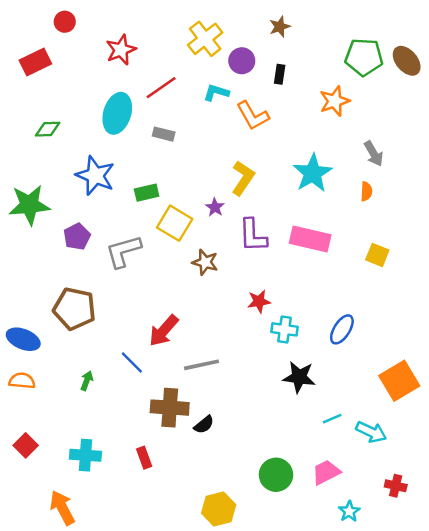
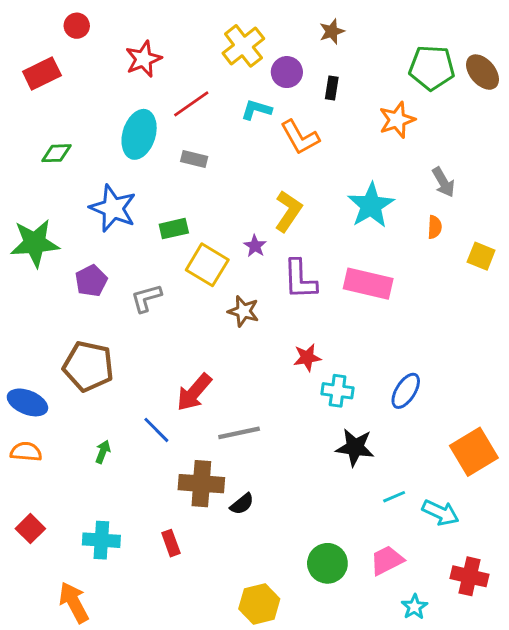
gray L-shape: (123, 251) -> (146, 298), size x0.7
yellow square: (377, 255) -> (481, 256), moved
red cross: (396, 486) -> (469, 576), size x1.4

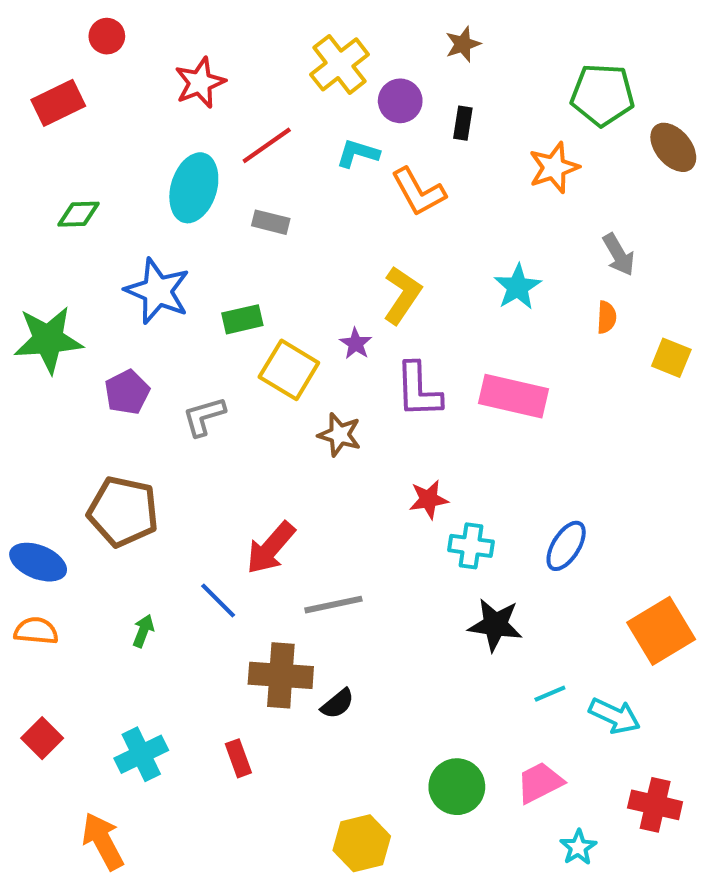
brown ellipse: (483, 72) -> (673, 147), moved
cyan star: (371, 205) -> (518, 287), size x0.7
cyan cross: (101, 540) -> (141, 754), turned -30

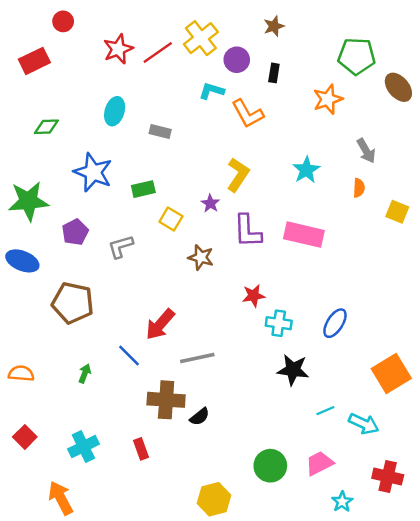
red line: (267, 145) -> (158, 53), moved
cyan ellipse: (194, 188) -> (115, 111), size x0.7
yellow square: (289, 370) -> (171, 219), size x0.7
blue ellipse: (38, 562) -> (22, 261), moved

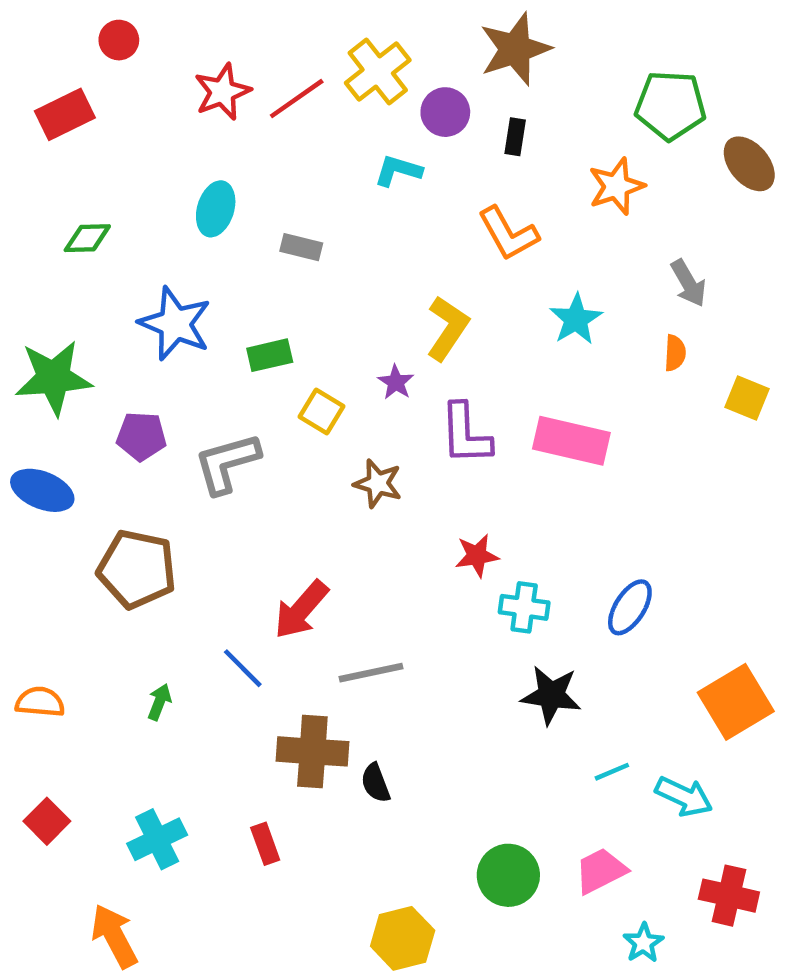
brown star: (274, 26) -> (515, 49), size x1.8
orange L-shape: (248, 114) -> (508, 234), moved
purple pentagon: (75, 232) -> (141, 436), turned 30
gray L-shape: (121, 247) -> (227, 463), size x1.4
black semicircle: (200, 417) -> (376, 783), turned 108

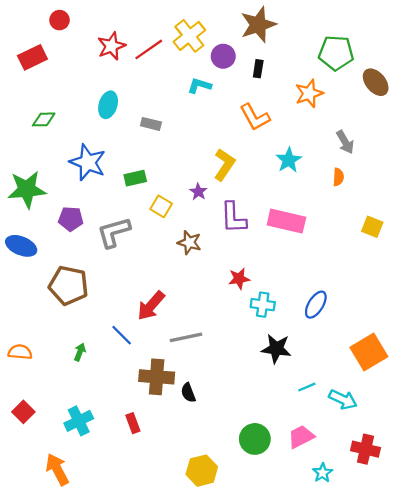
yellow square: (747, 398) -> (372, 227), moved

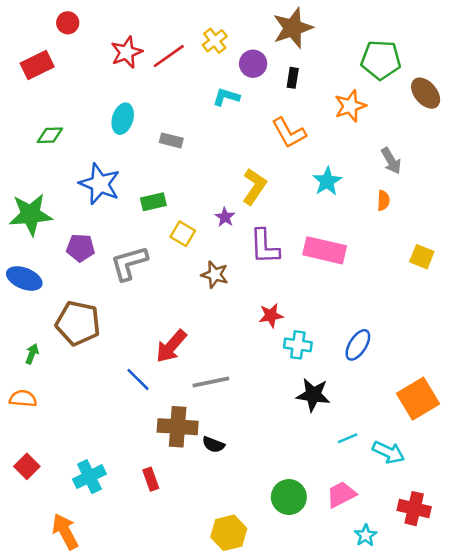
yellow cross: (189, 36) -> (215, 41), size x0.7
green arrow: (80, 352) -> (32, 354), moved
black semicircle: (188, 393) -> (213, 445), turned -48

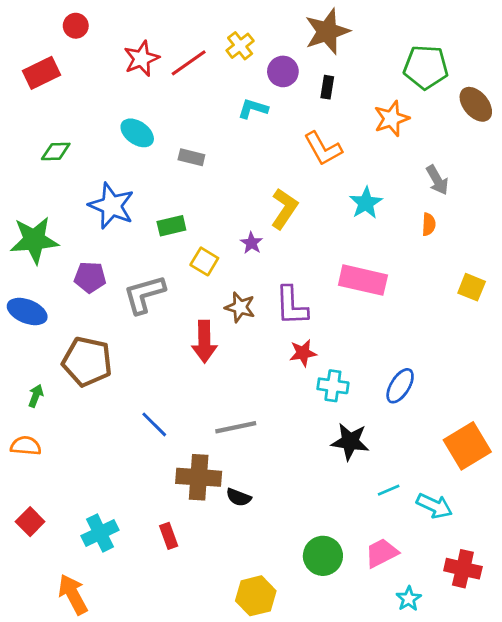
cyan ellipse: (123, 119) -> (137, 133), turned -72
purple L-shape: (265, 246) -> (291, 306), moved
red arrow: (171, 346) -> (204, 342), moved, turned -42

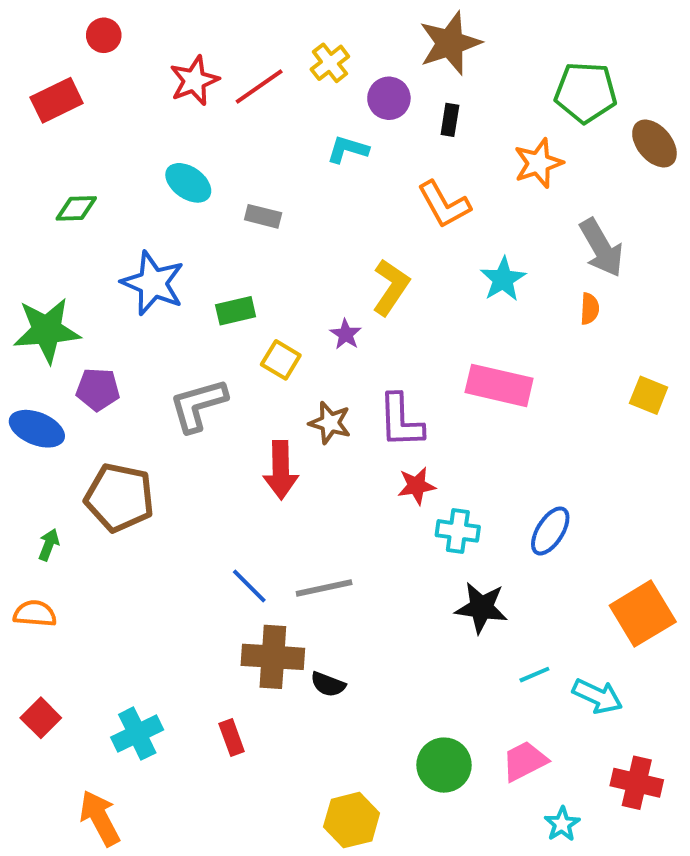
gray arrow: (437, 180) -> (601, 248), size x1.4
purple pentagon: (90, 277) -> (98, 389), moved
blue line: (154, 424) -> (249, 586), moved

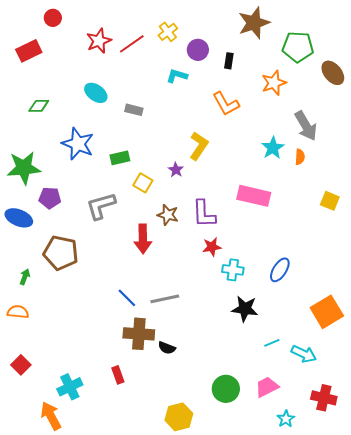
brown star: (450, 43) -> (254, 23), moved
cyan star: (503, 279) -> (273, 148), moved
cyan cross: (137, 734) -> (70, 387), moved

